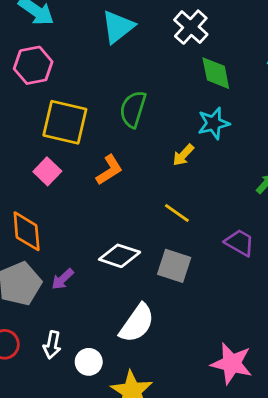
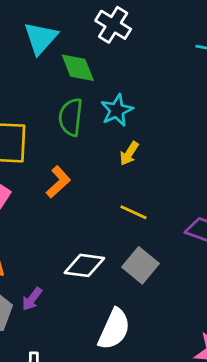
green diamond: (216, 73) -> (78, 68), moved
cyan star: (214, 123) -> (117, 110), moved
gray square: (174, 266) -> (140, 265), turned 32

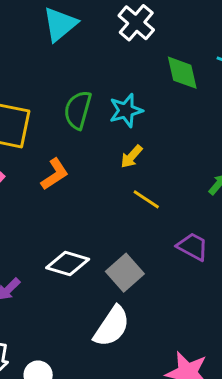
green diamond: (78, 68) -> (182, 73), moved
yellow line: (133, 212) -> (146, 199), moved
white semicircle: (114, 329) -> (112, 326), moved

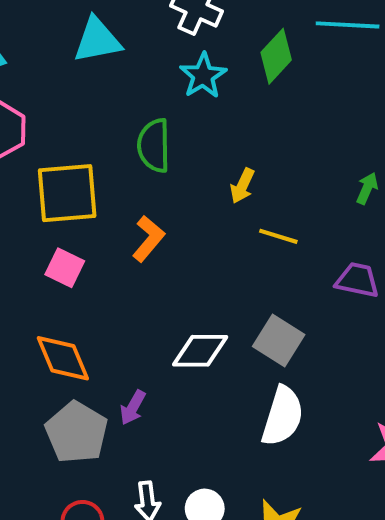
cyan triangle: (60, 24) -> (97, 40), turned 45
green diamond: (182, 73) -> (276, 56), turned 72
cyan star: (126, 111) -> (203, 76), moved

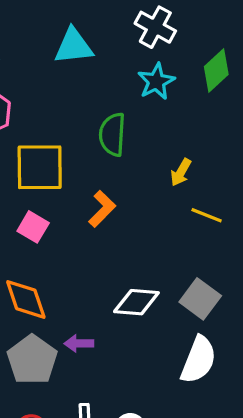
purple arrow: (133, 407) -> (79, 343), turned 56

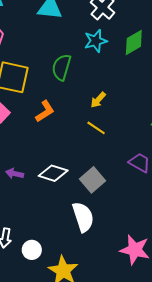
yellow line: (207, 215) -> (96, 128), moved
purple arrow: (79, 343) -> (15, 174), moved
white semicircle: (198, 360) -> (83, 217), turned -52

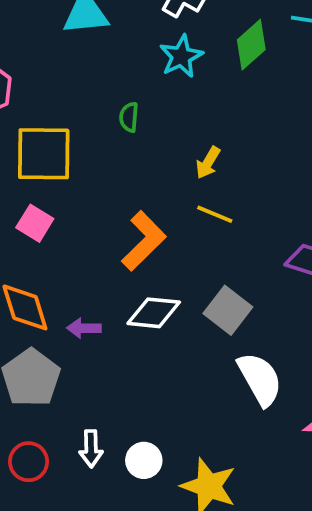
green semicircle: (61, 67) -> (129, 117), size x0.6
orange L-shape: (45, 111) -> (144, 241), moved, size x1.4
white semicircle: (83, 217) -> (260, 379), moved

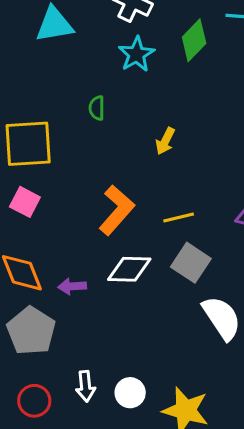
yellow line: (215, 214) -> (179, 217), moved, turned -32

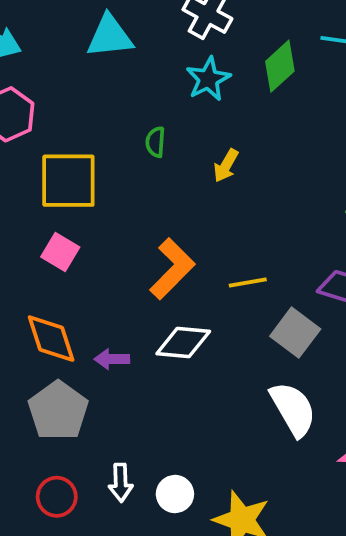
yellow arrow: (165, 141) -> (226, 166), moved
gray square: (191, 263) -> (295, 333), moved

